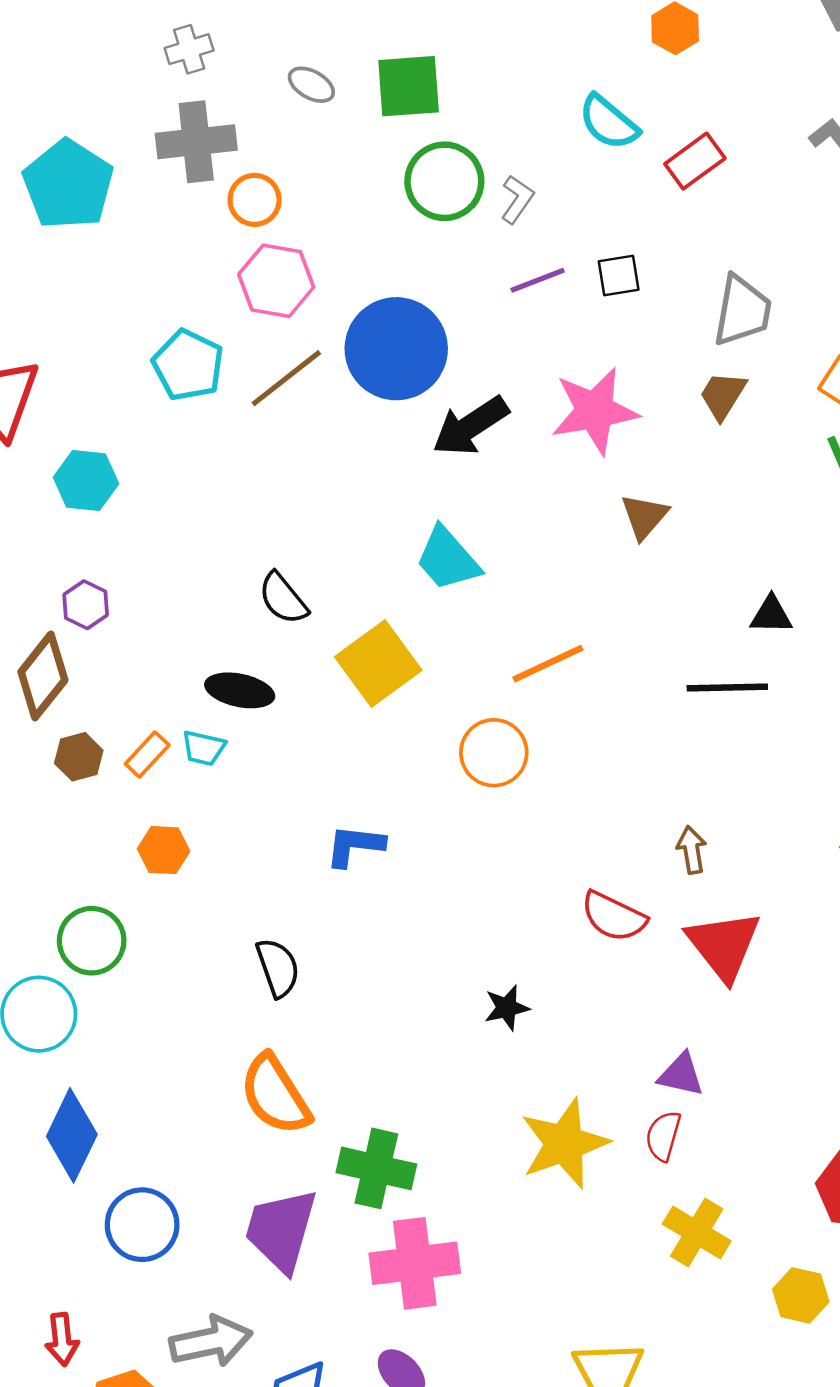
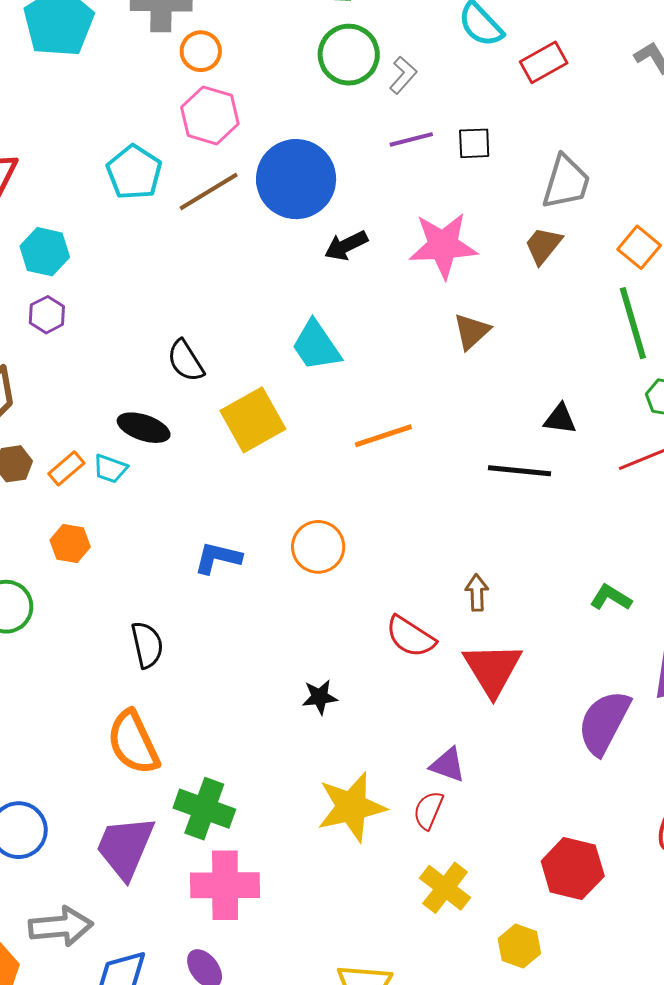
black arrow: (471, 426) -> (346, 246), size x0.7
purple hexagon: (86, 605) -> (47, 315), moved
orange circle: (494, 753) -> (318, 547), moved

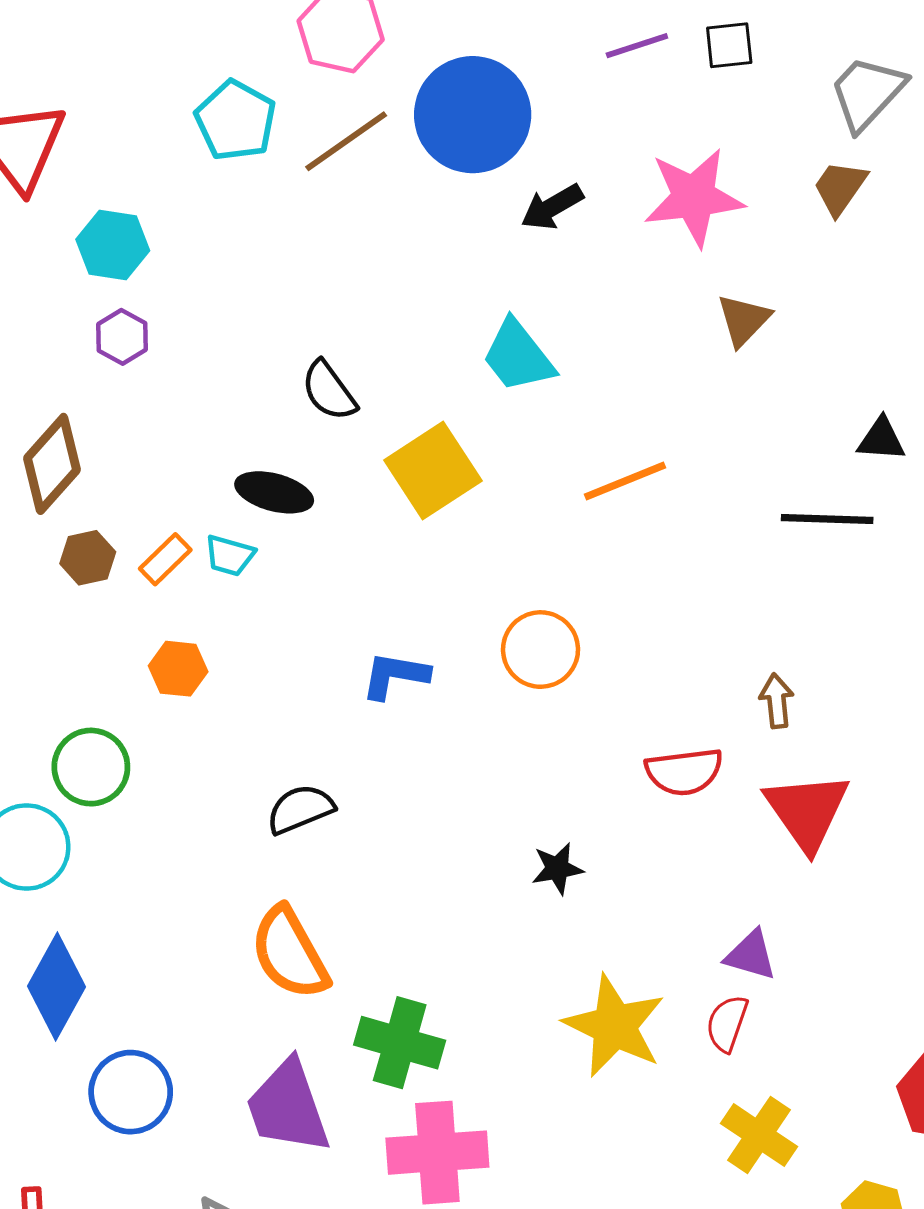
gray trapezoid: (566, 182) -> (867, 93), turned -150
red semicircle: (410, 637) -> (684, 772), turned -36
black semicircle: (147, 645) -> (300, 809), turned -96
yellow star: (351, 807) -> (614, 1026), turned -30
purple trapezoid: (125, 847) -> (288, 1107), turned -38

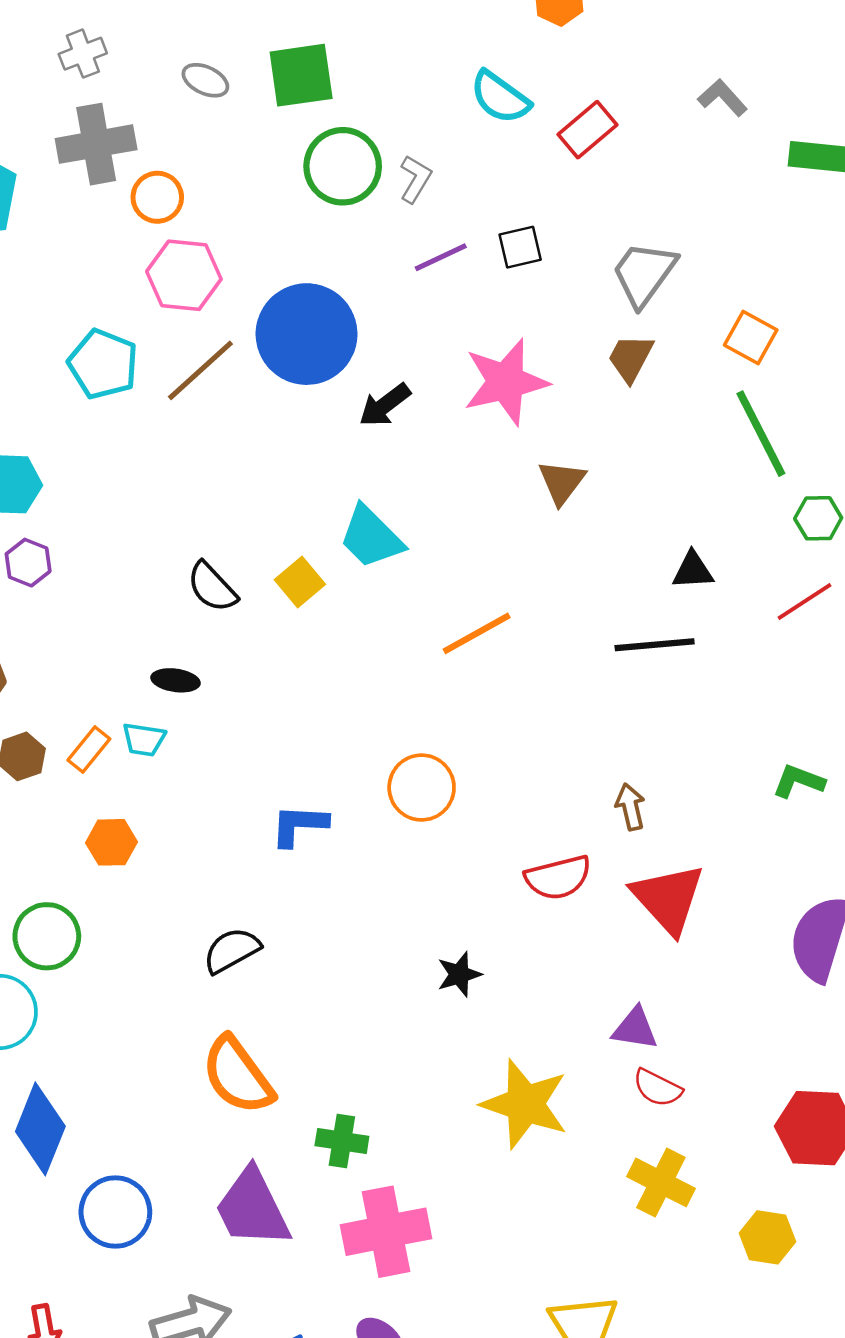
yellow square: (433, 470) -> (300, 582), moved, size x0.6
black ellipse: (274, 492) -> (176, 680), size x0.7
red semicircle: (727, 1023) -> (657, 1088), moved, turned -75
green cross: (400, 1043) -> (342, 1141), size x0.7

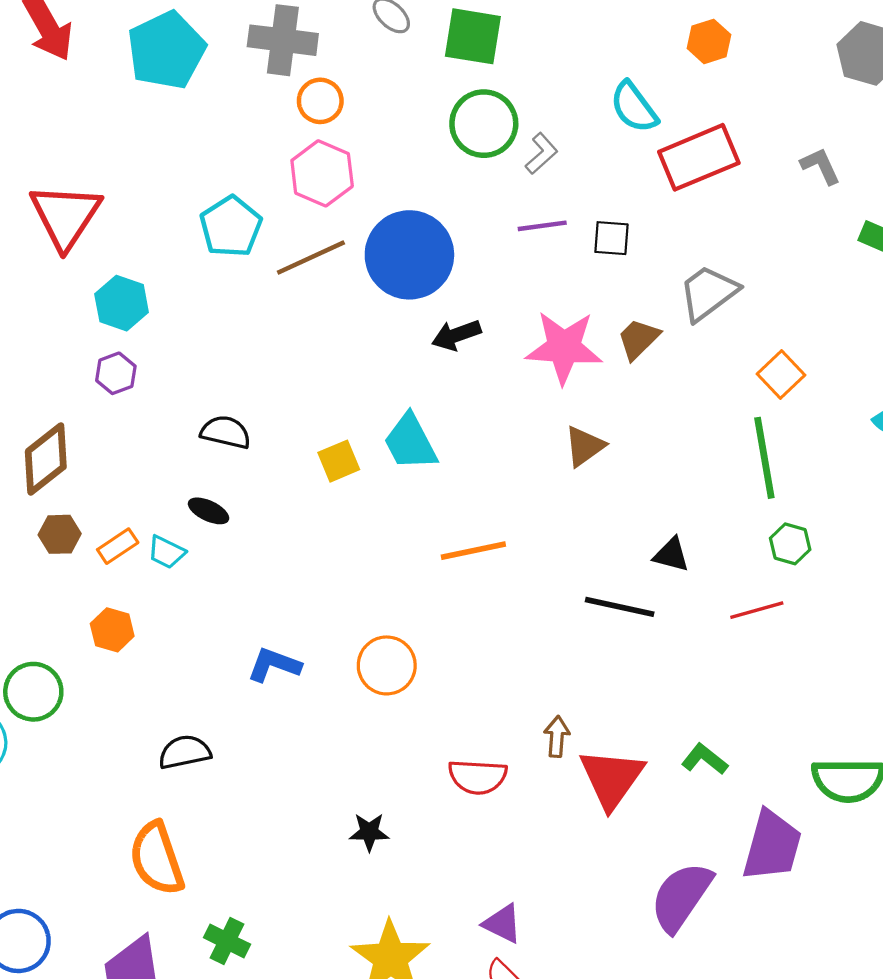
red rectangle: (587, 130) -> (699, 157), size x1.5
brown trapezoid: (631, 358) -> (638, 339), moved
black semicircle: (212, 587) -> (226, 432), moved, turned 129
red triangle: (668, 898) -> (612, 778), moved

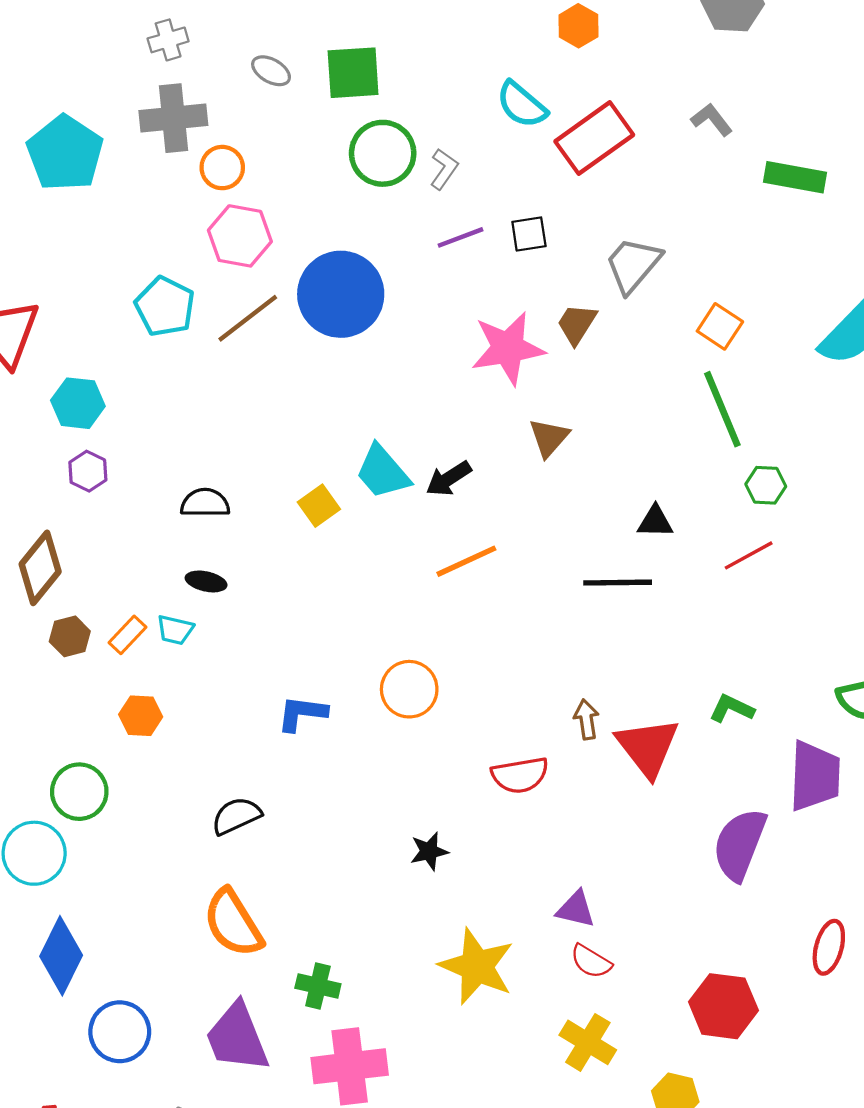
black arrow: (456, 335) -> (449, 479), moved

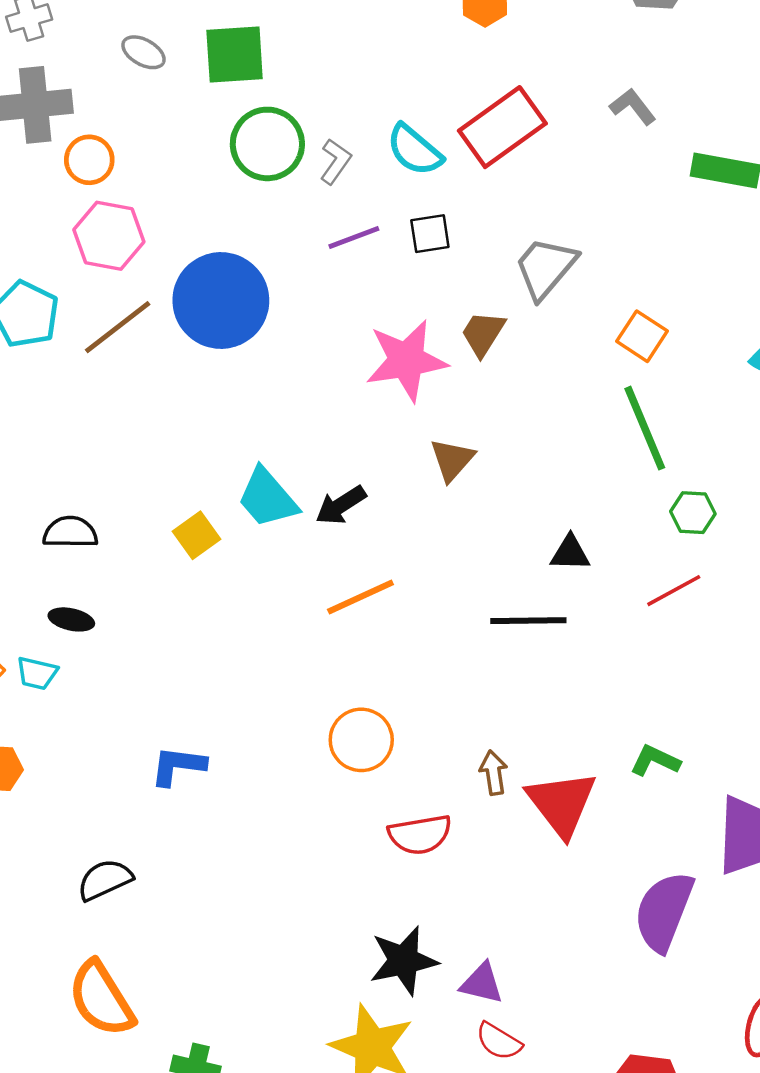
cyan semicircle: (522, 105) -> (415, 150), moved
orange circle: (409, 689) -> (361, 740), moved
black star: (429, 851) -> (404, 961), moved, size x1.6

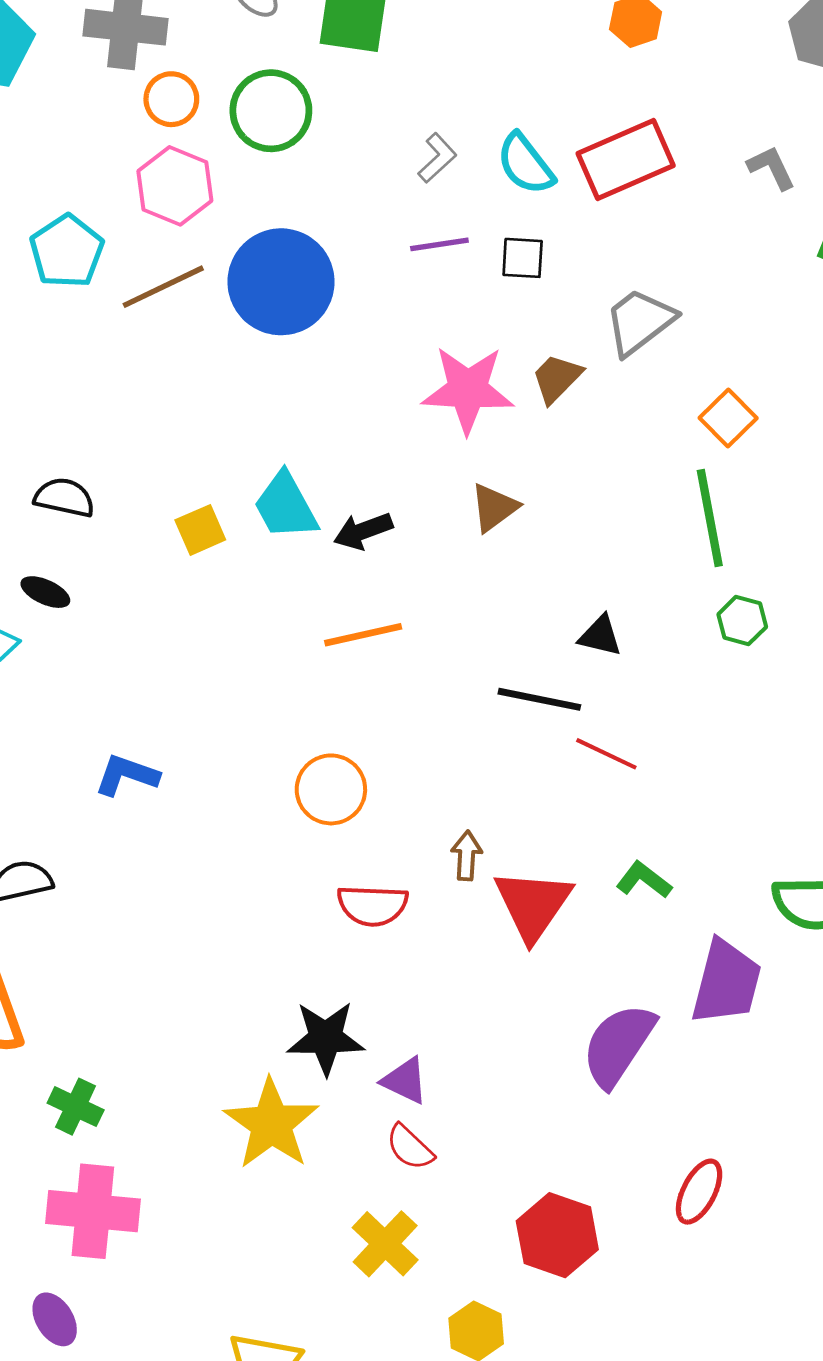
green circle: (267, 144) -> (271, 111), moved
red line: (674, 591) -> (606, 754), moved, turned 42

